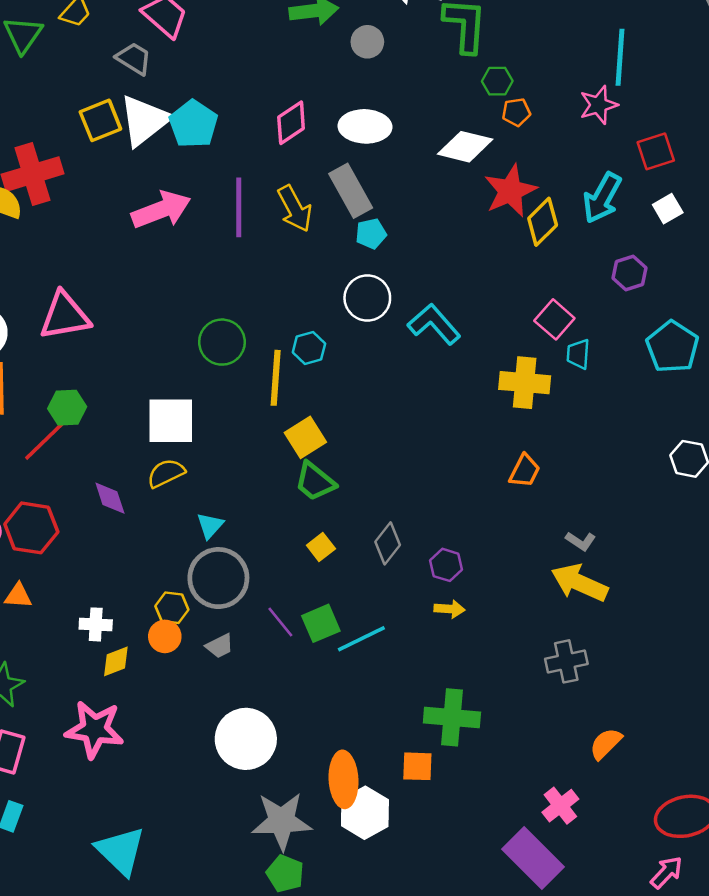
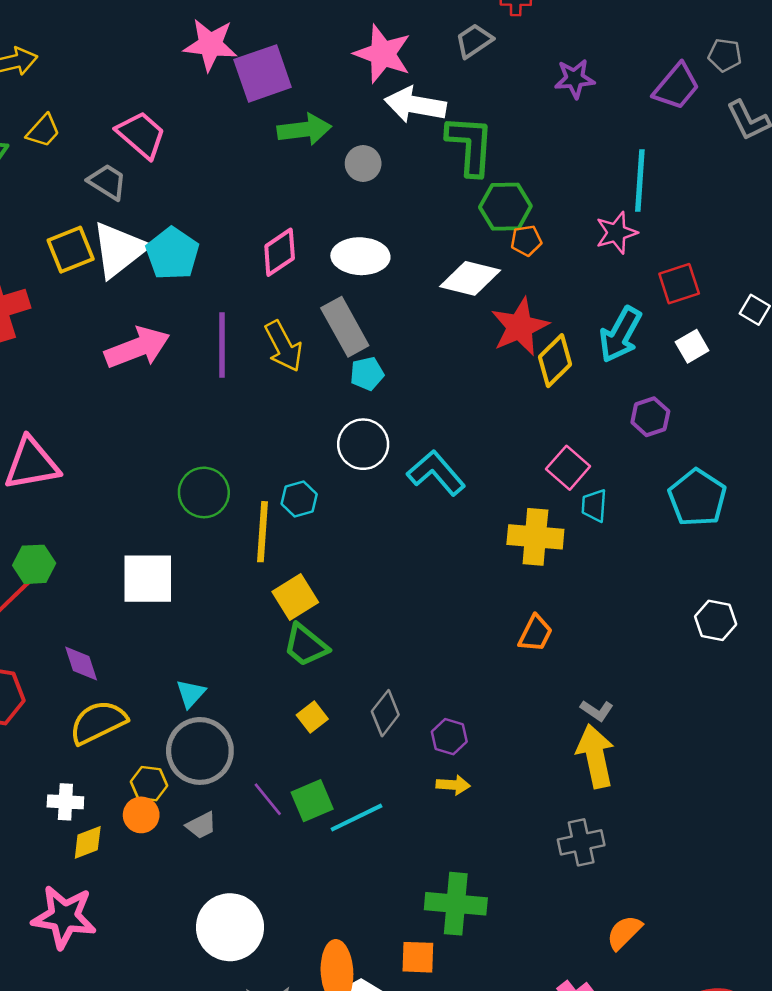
green hexagon: (497, 81) -> (505, 207), size x1.5
yellow semicircle: (166, 473) -> (98, 722), moved, size x1.4
yellow arrow: (579, 583) -> (595, 756), turned 54

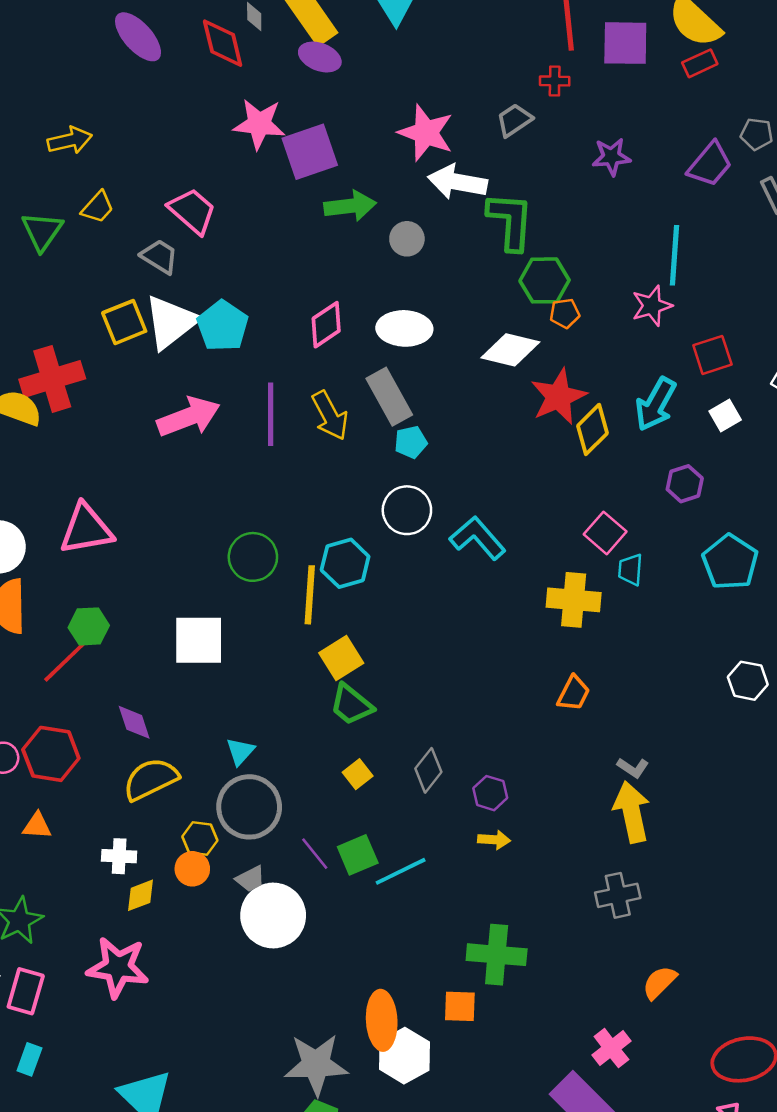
cyan hexagon: (299, 499) -> (345, 563), size x1.4
white circle: (230, 927) -> (273, 915), moved

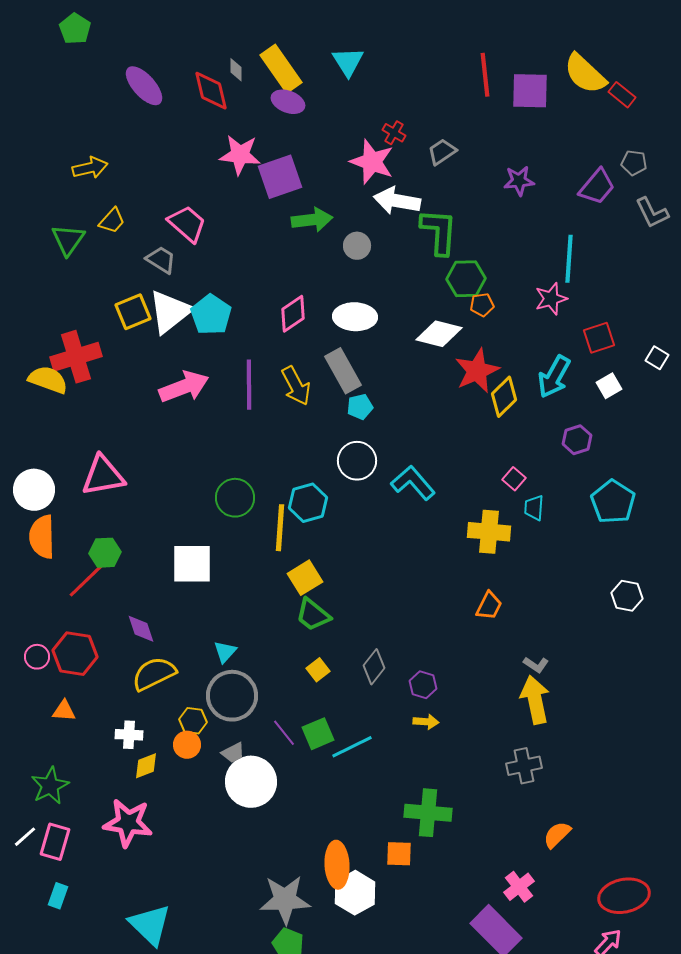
red rectangle: (700, 63) -> (622, 95), moved, turned 64
red cross: (555, 81) -> (394, 133), moved, turned 30
pink square: (605, 533) -> (514, 479), size x0.7

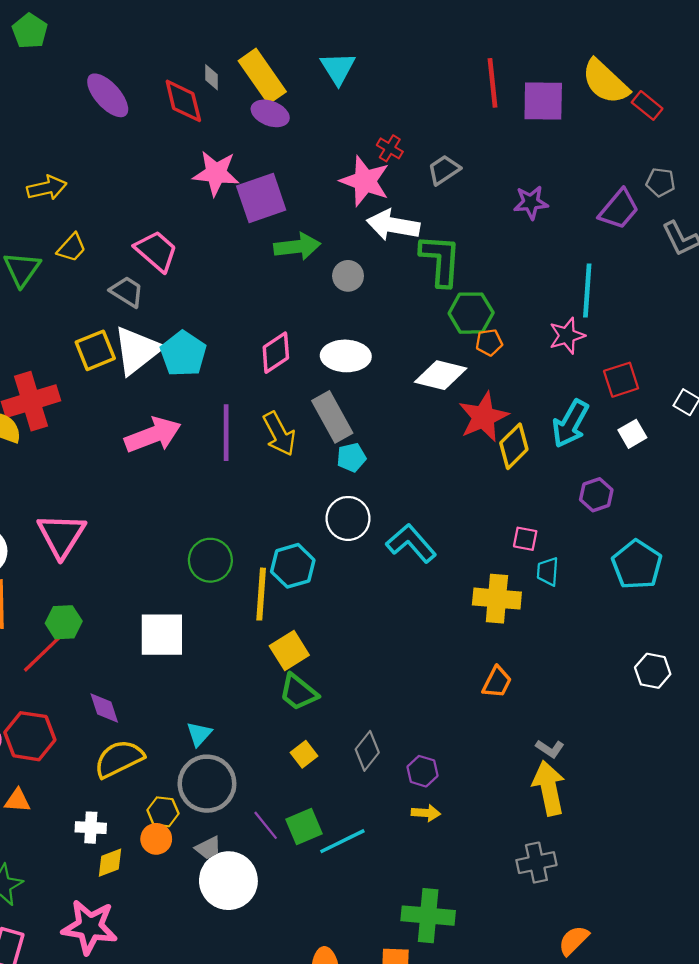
pink triangle: (103, 476) -> (61, 535), turned -48
pink square: (514, 479) -> (525, 539), turned -30

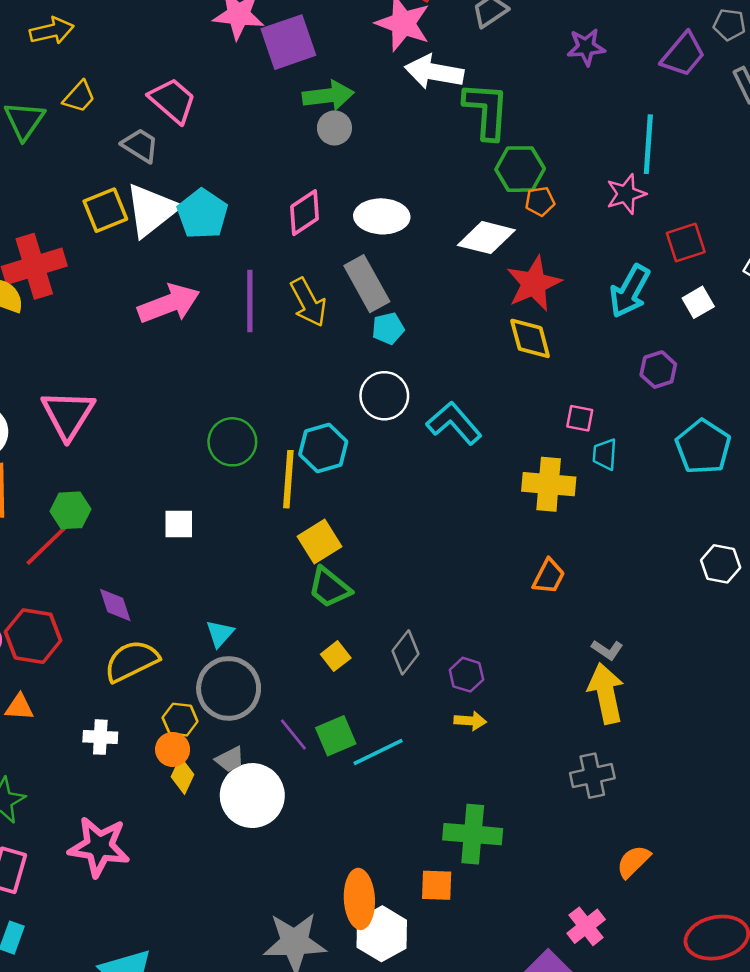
gray circle: (348, 276) -> (334, 128), moved
yellow diamond: (514, 446) -> (530, 338), moved, turned -60
white square: (162, 635) -> (179, 524), size x0.6
yellow diamond: (110, 863) -> (183, 776), moved, turned -44

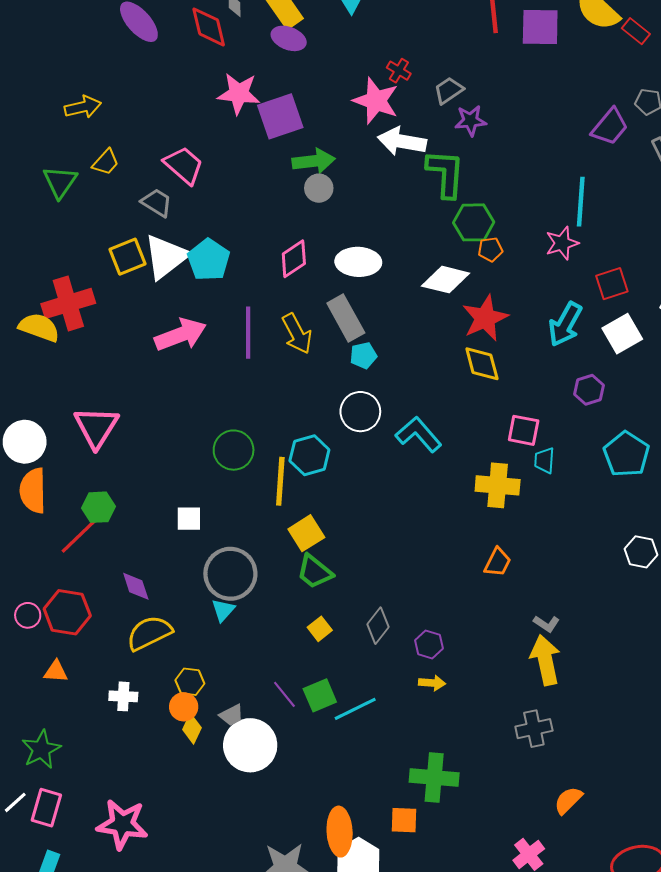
purple star: (586, 47) -> (471, 121), moved
white square: (698, 302) -> (622, 334), size x1.5
pink square: (580, 418) -> (524, 430), size x1.4
gray circle: (229, 688) -> (230, 574), moved
pink star: (99, 847) -> (122, 824), moved

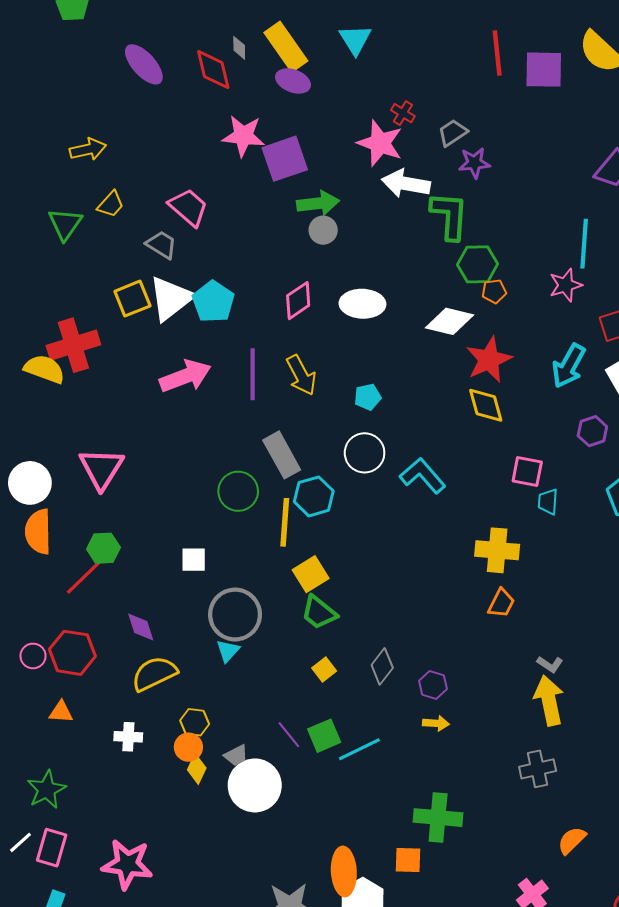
gray rectangle: (346, 318) -> (282, 455), moved
yellow cross: (498, 485) -> (497, 550), moved

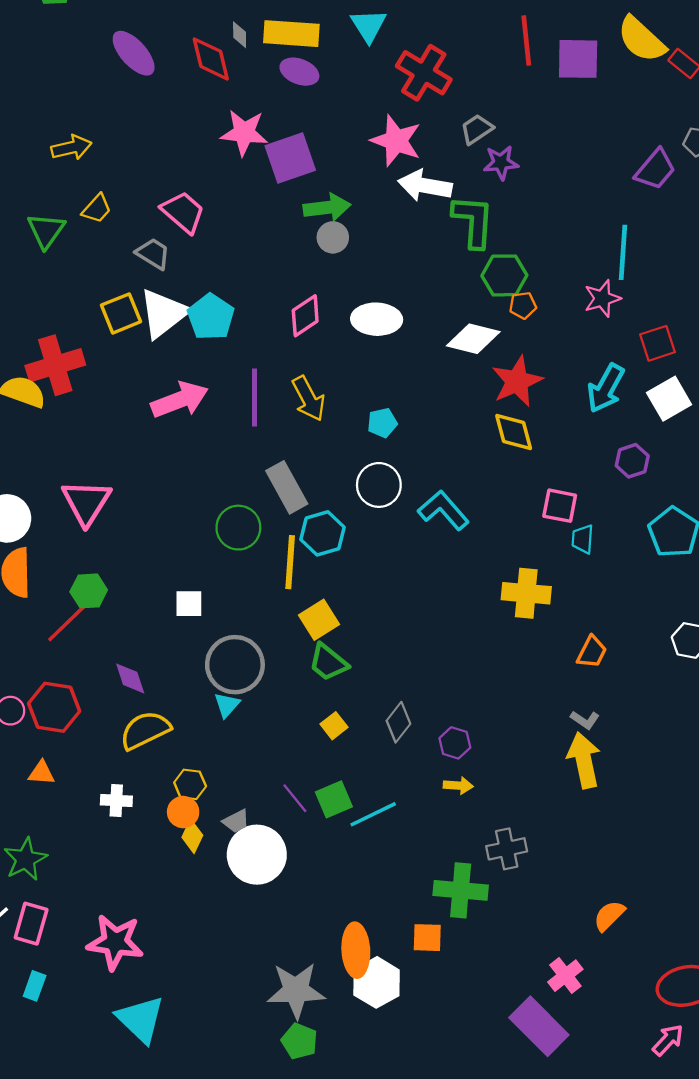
yellow rectangle: (286, 47) -> (291, 34), turned -51
red cross: (403, 113) -> (424, 73), moved, size x2.0
orange trapezoid: (501, 603) -> (592, 652), moved
gray cross: (538, 769) -> (507, 849), moved

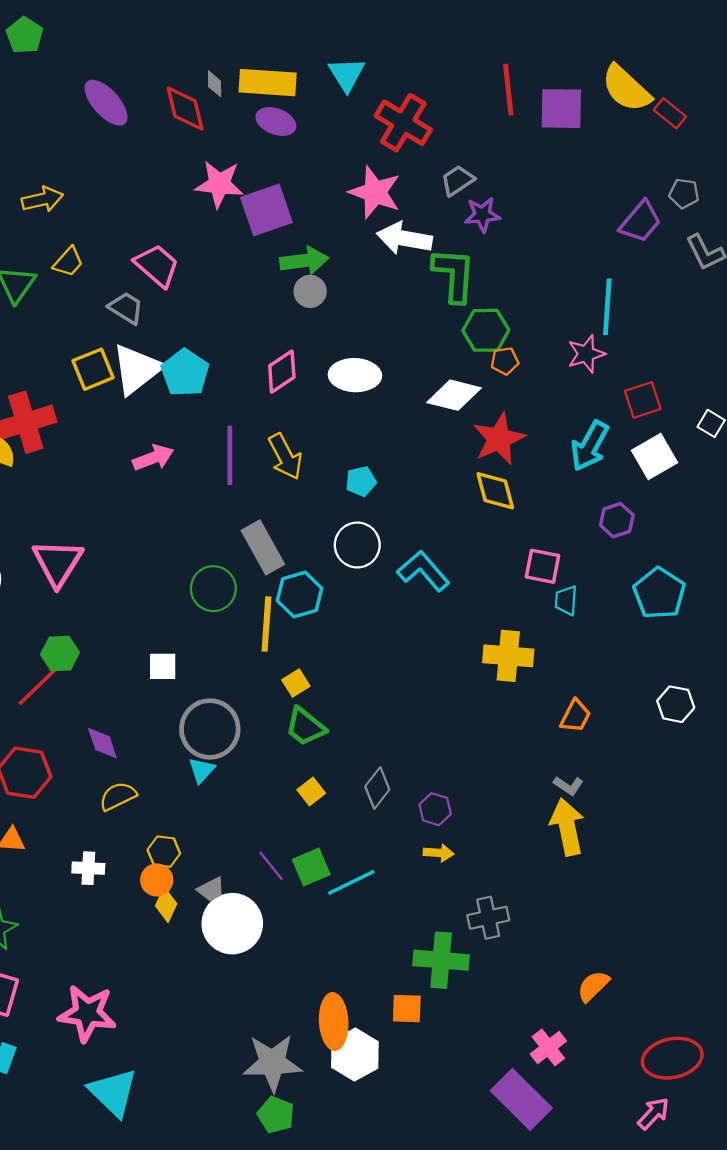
pink arrow: (180, 400) -> (153, 458), size x0.7
yellow square: (319, 620) -> (296, 683), size x0.7
yellow semicircle: (145, 730) -> (118, 796), size x0.7

